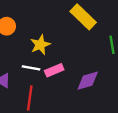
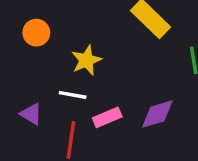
pink rectangle: (54, 70) -> (107, 117), moved

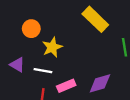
orange circle: (36, 33) -> (31, 29), moved
purple triangle: (31, 114) -> (17, 65), moved

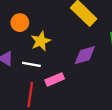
purple diamond: (100, 83) -> (85, 55), moved

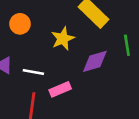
yellow star: (41, 41) -> (63, 39), moved

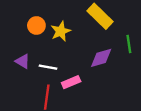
yellow star: (63, 39) -> (61, 31), moved

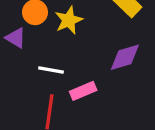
purple triangle: (23, 61) -> (16, 38), moved

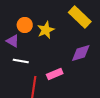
white line: (51, 70) -> (21, 61), moved

